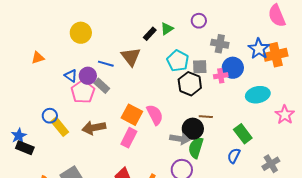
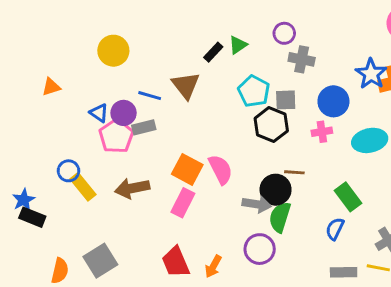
gray cross: (220, 44) -> (302, 59), moved
pink cross: (221, 76) -> (322, 132), moved
gray rectangle: (102, 86) -> (144, 127), turned -56

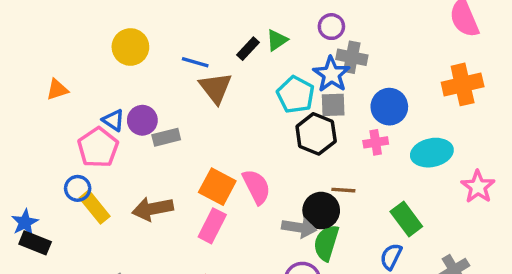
blue star: (371, 74) -> (331, 74), moved
blue line: (150, 96) -> (195, 62), moved
pink pentagon: (116, 136) -> (98, 147), moved

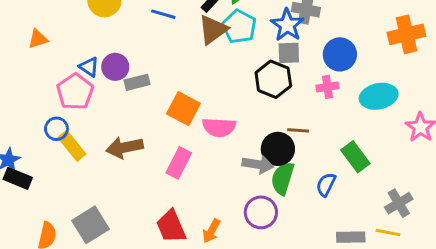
brown triangle: (216, 88) -> (213, 30), moved, turned 32
cyan pentagon: (296, 95) -> (239, 27), moved
orange square: (217, 187) -> (183, 109), moved
pink semicircle: (256, 187) -> (219, 127), turned 120
blue semicircle: (391, 256) -> (326, 185), moved

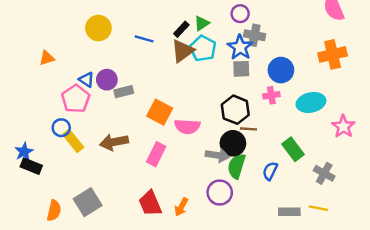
black hexagon: (273, 79) -> (235, 110), moved
gray cross: (399, 203) -> (324, 173), moved, turned -30

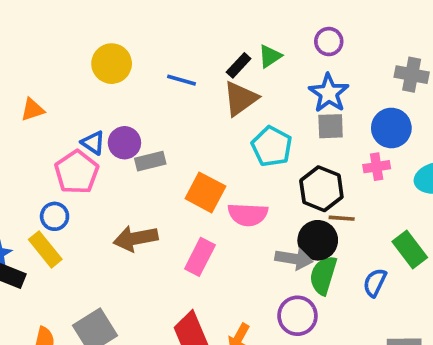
gray cross: (255, 35) -> (412, 75), moved
cyan pentagon: (203, 48) -> (272, 146), moved
yellow rectangle: (73, 141) -> (45, 249), moved

